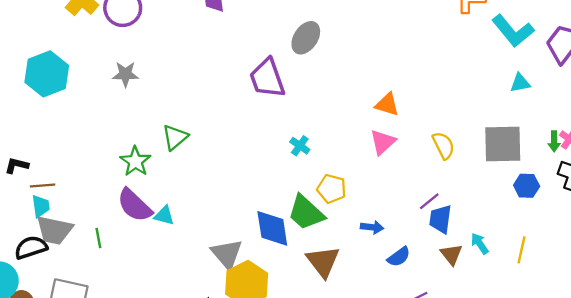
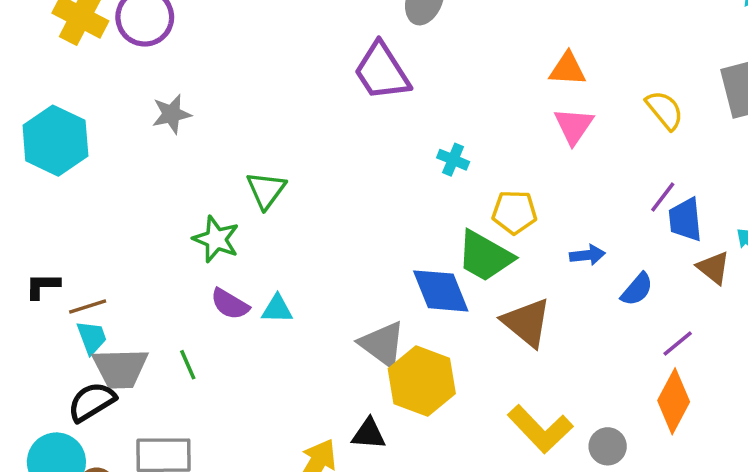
purple semicircle: (135, 205) -> (230, 304), size x0.7

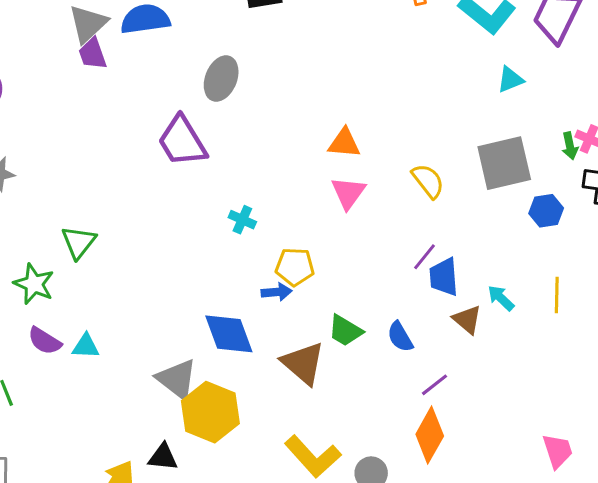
blue arrow: (587, 255) -> (277, 292), moved
green trapezoid: (485, 256) -> (345, 331), moved, size x0.7
blue semicircle: (637, 289) -> (400, 337), turned 108

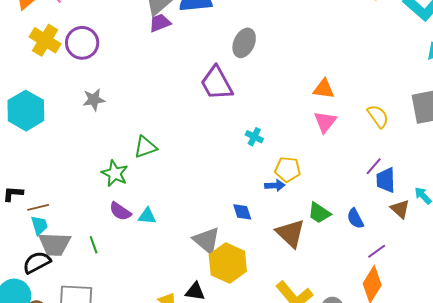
purple trapezoid: (93, 54) -> (160, 23), turned 85
green triangle: (79, 242) -> (145, 147), turned 30
blue diamond: (229, 334) -> (242, 212), size x0.6

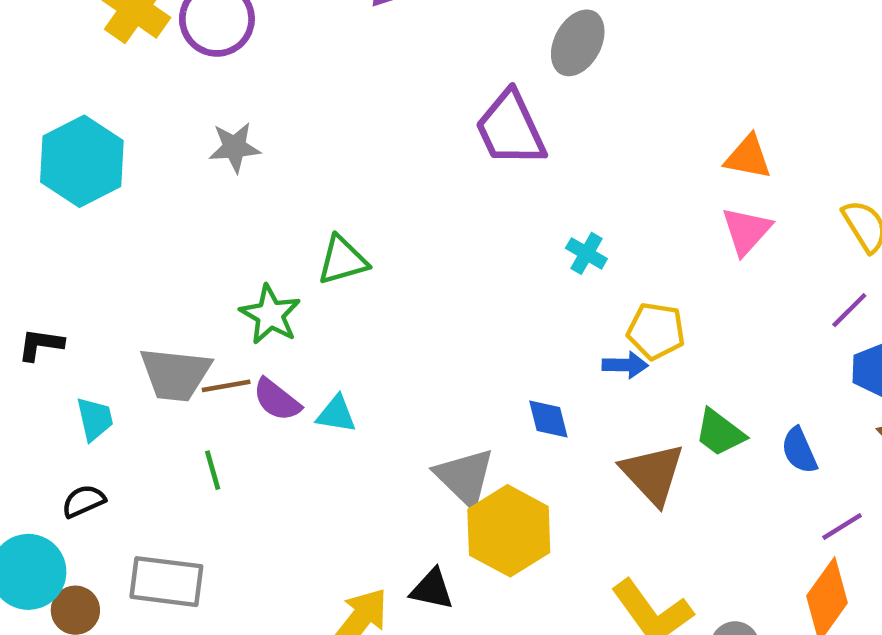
purple line: (374, 166) -> (849, 310), moved
brown line: (38, 207) -> (226, 386), moved
gray trapezoid: (55, 244) -> (175, 374), moved
black semicircle: (37, 262) -> (84, 501), size x0.7

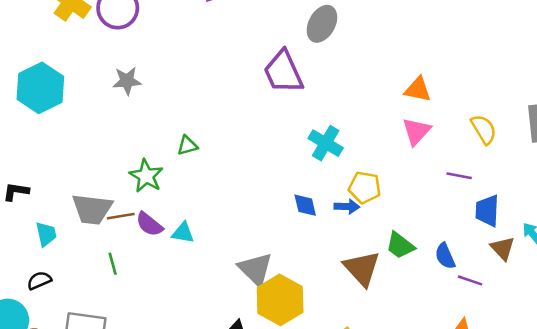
cyan cross: (586, 253) -> (326, 143), size x1.5
green triangle: (342, 260) -> (187, 146), size x0.7
purple line: (849, 310) -> (459, 176), moved, turned 55
blue diamond: (548, 419) -> (305, 205), moved
purple line: (842, 527) -> (470, 280), moved, turned 50

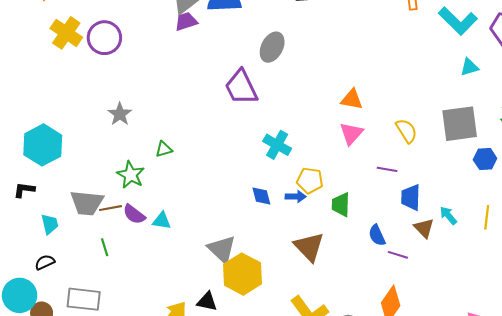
gray star: (127, 81) -> (120, 114), moved, turned -30
cyan hexagon: (40, 88) -> (43, 145), moved
green trapezoid: (400, 246) -> (341, 205), moved, turned 55

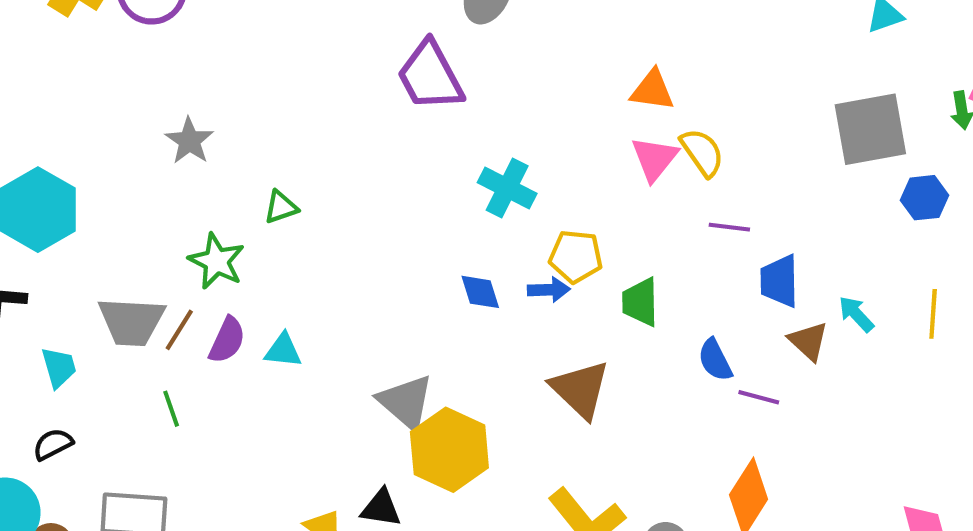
yellow semicircle: (406, 131) -> (702, 152), moved
brown line: (110, 208) -> (179, 330), turned -45
purple semicircle: (134, 214) -> (227, 340), turned -100

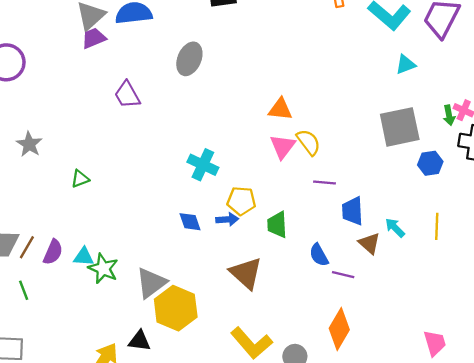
purple trapezoid: (430, 76) -> (127, 95), moved, size x0.7
green star: (217, 261) -> (103, 269), moved
gray triangle: (406, 402) -> (151, 283), turned 44

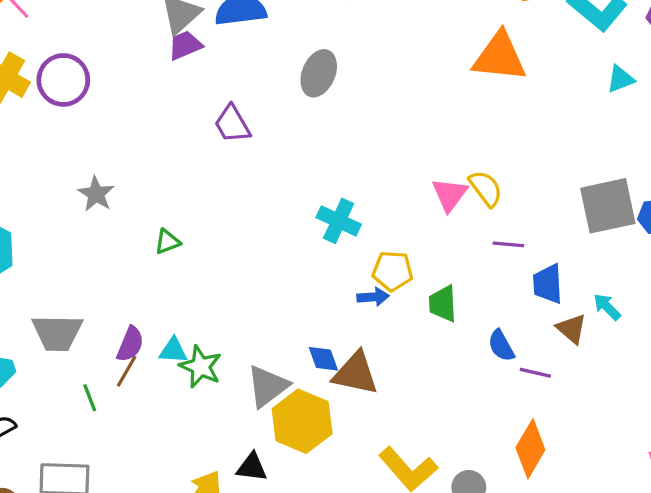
orange triangle: (280, 109) -> (500, 57), moved, size x1.6
gray square: (400, 127) -> (608, 206), moved
blue diamond: (190, 222) -> (323, 359), moved
brown line: (27, 247) -> (127, 371), moved
brown triangle: (246, 273) -> (355, 373), moved, turned -30

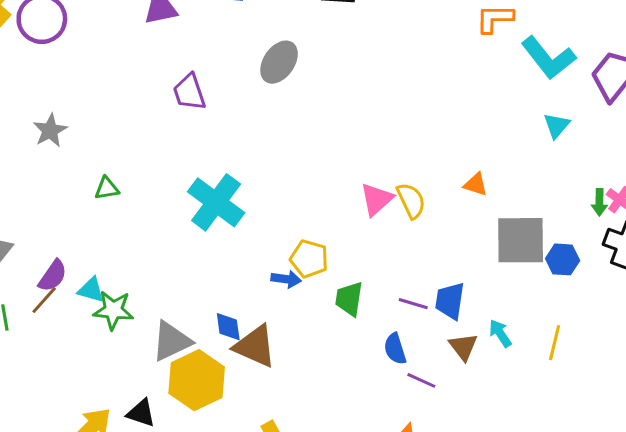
orange triangle: (500, 57) -> (476, 184), moved, size x0.5
cyan triangle: (620, 79) -> (557, 126), turned -40
cyan cross: (339, 221) -> (216, 202), moved, size x1.4
purple line: (508, 244) -> (413, 304), moved
green star: (201, 367) -> (113, 310), turned -30

